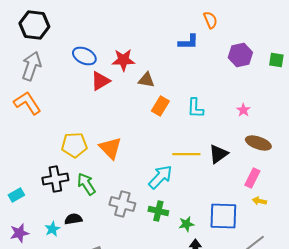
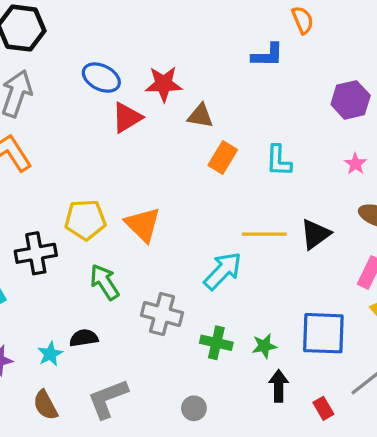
purple hexagon: (240, 55) -> (351, 100), moved
black cross: (55, 179) -> (36, 253), moved
green cross: (158, 211) -> (216, 343), moved

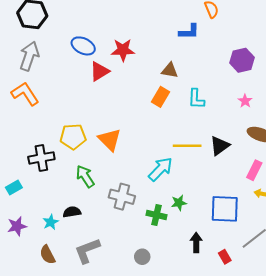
brown triangle: (200, 116) -> (170, 70), moved
green star: (264, 346) -> (179, 203), moved

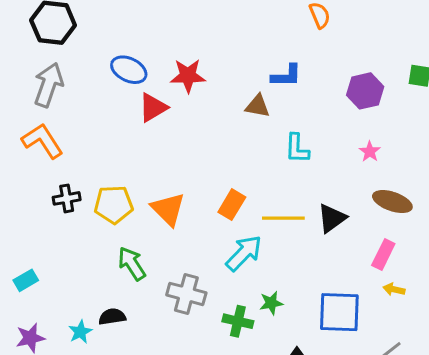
blue L-shape: (189, 32) -> (286, 76), moved
orange rectangle: (161, 97) -> (232, 205), moved
black cross: (41, 158) -> (67, 198), moved, size x0.7

